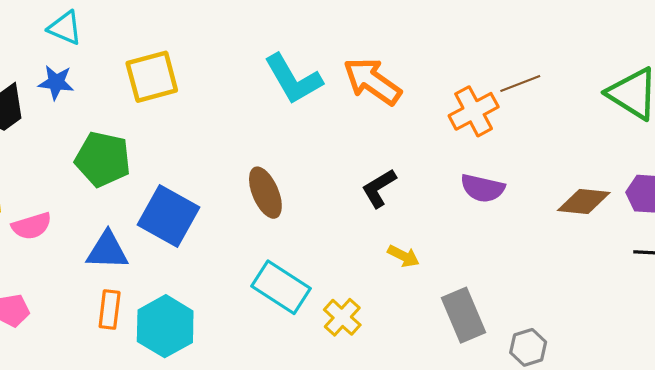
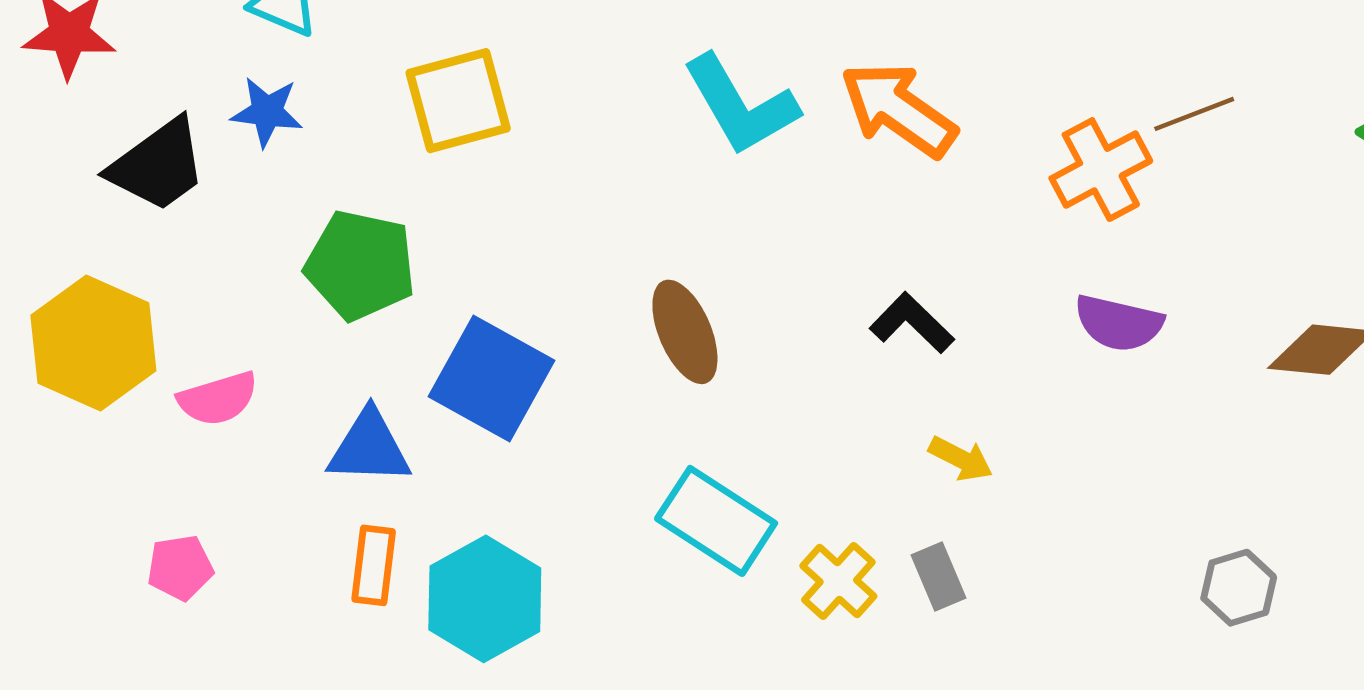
black L-shape: (379, 188) -> (912, 323), turned 75
gray rectangle: (464, 315) -> (938, 577), moved, size x0.6
gray hexagon: (528, 347) -> (1239, 588), moved

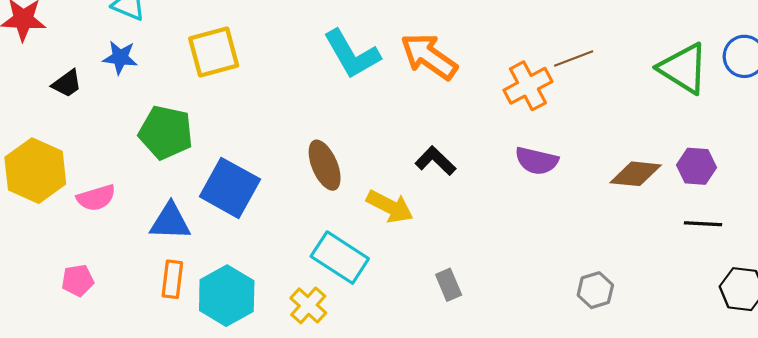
black trapezoid: (158, 165) -> (67, 84), size x0.6
yellow arrow: (961, 459) -> (390, 206), moved, size x1.5
yellow cross: (838, 581) -> (308, 305), moved

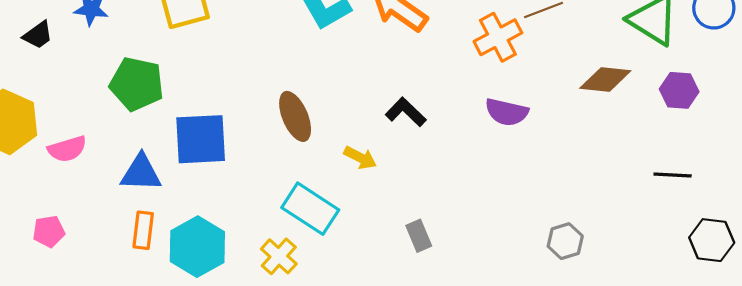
purple hexagon: (696, 166) -> (679, 90), moved
brown diamond: (636, 174) -> (605, 80), moved
blue square: (230, 188) -> (201, 139), turned -32
yellow arrow: (390, 206) -> (360, 158), size x0.7

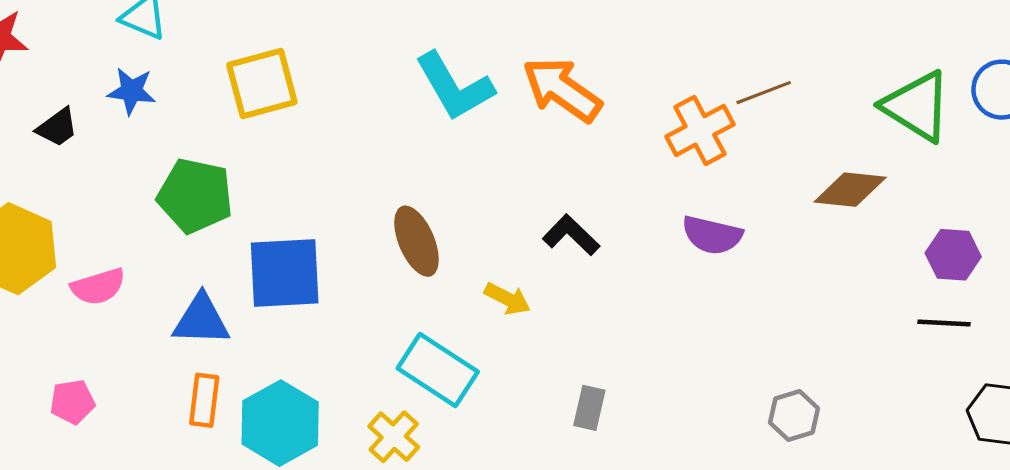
purple hexagon: (679, 90) -> (953, 255), moved
gray rectangle: (419, 236) -> (589, 408), turned 36

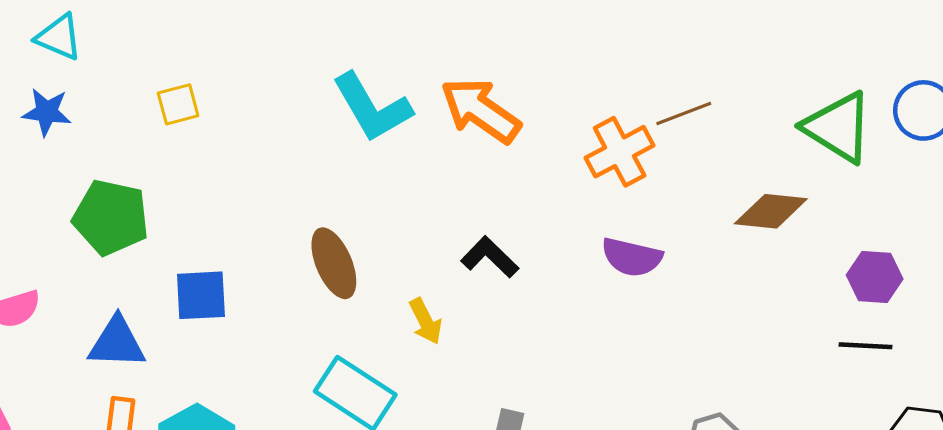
yellow square: (262, 83) -> (178, 104), size x0.6
blue square: (285, 273) -> (201, 295), size x0.7
yellow arrow: (507, 299) -> (426, 321), turned 36

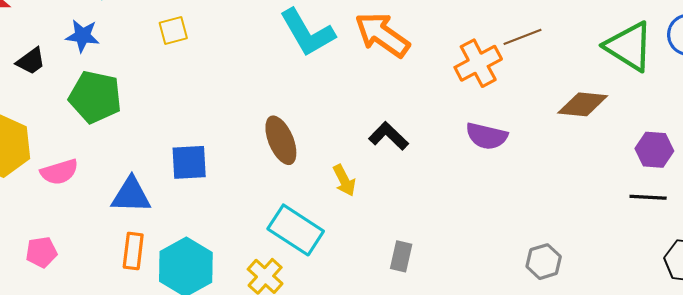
green pentagon: (111, 217) -> (95, 97), moved

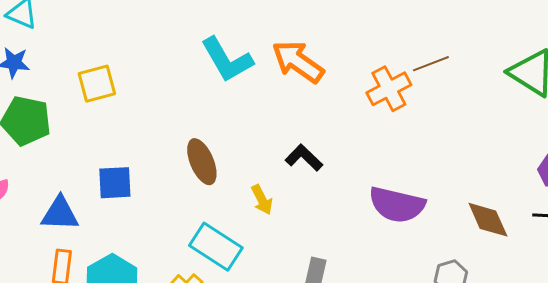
yellow square: (173, 31) -> (97, 84), moved, size x1.4
brown diamond: (583, 104) -> (488, 220), moved, turned 60
purple semicircle: (487, 136) -> (397, 205), moved, size x1.4

